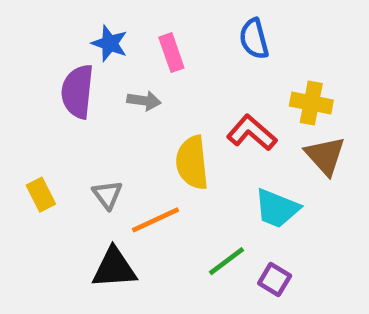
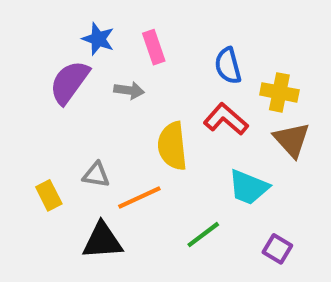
blue semicircle: (254, 39) -> (228, 66), moved
purple semicircle: (78, 92) -> (69, 82), turned 30
yellow rectangle: (41, 195) -> (49, 195), moved
gray triangle: (107, 195) -> (96, 175), turned -44
purple square: (275, 279) -> (277, 249), moved

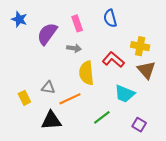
blue star: (98, 39) -> (19, 19), moved
blue semicircle: (228, 66) -> (110, 18), moved
purple semicircle: (69, 82) -> (47, 34), moved
gray arrow: (129, 90) -> (74, 48), moved

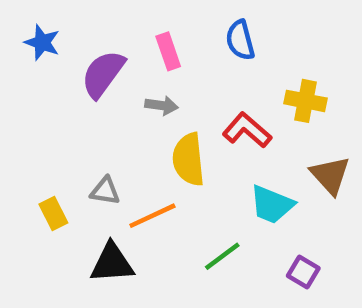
brown triangle: (146, 70) -> (330, 175), moved

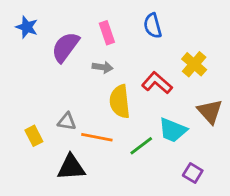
yellow cross: (306, 101) -> (194, 64), turned 30
orange line: (152, 216) -> (97, 137), turned 36
green line: (222, 256) -> (141, 146), moved

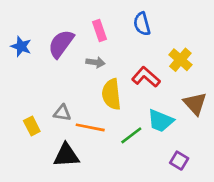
blue star: (27, 27) -> (21, 46), moved

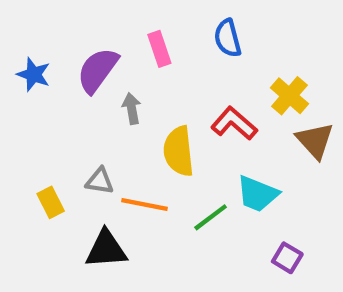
gray arrow: (95, 62) -> (132, 109), moved, turned -108
brown triangle: (195, 104) -> (315, 141), moved

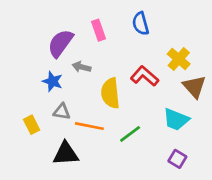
blue star: (34, 74) -> (53, 81), moved
gray arrow: (132, 109) -> (81, 67), turned -66
cyan trapezoid: (257, 194) -> (176, 119), moved

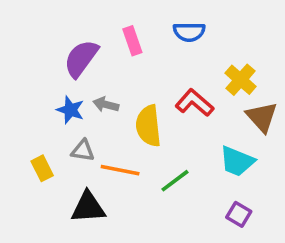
blue semicircle: (141, 24) -> (189, 32), turned -75
gray arrow: (81, 67) -> (106, 105), moved

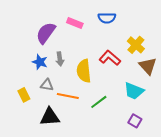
pink rectangle: (132, 41) -> (75, 23), turned -49
gray arrow: (106, 105) -> (60, 59), turned -112

